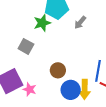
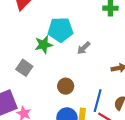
brown circle: (58, 70) -> (66, 86), moved

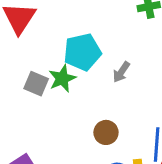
gray square: (24, 68) -> (36, 84), moved

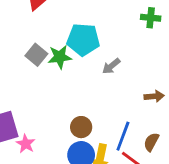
brown circle: (106, 132) -> (81, 127), moved

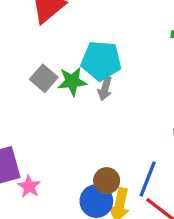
gray arrow: (111, 66) -> (105, 89), moved, turned -36
brown circle: (81, 127) -> (107, 181), moved

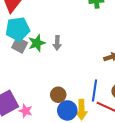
cyan pentagon: (101, 61) -> (18, 29), moved
brown circle: (107, 181) -> (58, 95), moved

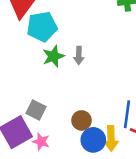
cyan pentagon: (18, 29) -> (42, 27), moved
gray square: (20, 45) -> (36, 110), moved

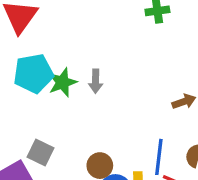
cyan pentagon: (42, 27) -> (33, 73), moved

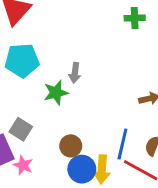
green star: (62, 82) -> (56, 93), moved

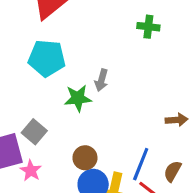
green cross: (135, 18) -> (148, 27), moved

